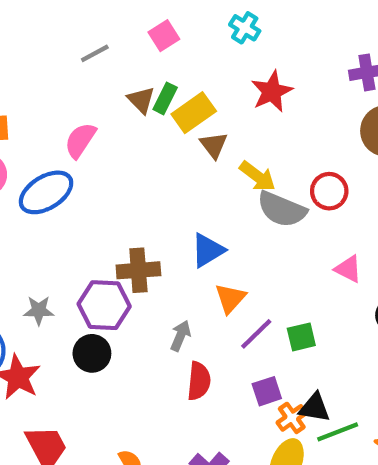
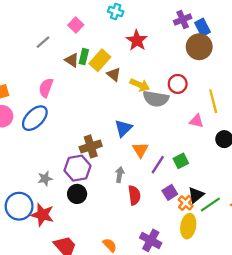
black triangle: (315, 408) -> (196, 195), turned -36

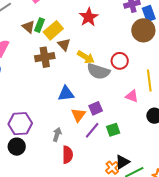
blue triangle: (123, 128) -> (66, 94), turned 30
brown cross: (91, 146) -> (45, 57), moved
purple square: (170, 192) -> (96, 108), moved

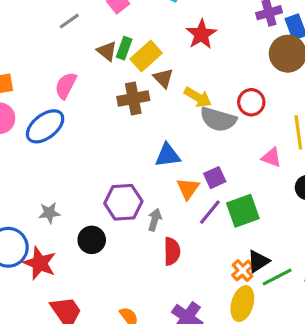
purple hexagon: (20, 124) -> (123, 202), moved
green square: (113, 130) -> (243, 211), size x1.5

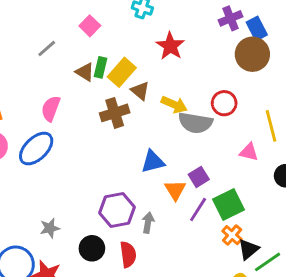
red semicircle: (172, 251) -> (128, 254), moved
orange cross: (243, 271) -> (232, 235), moved

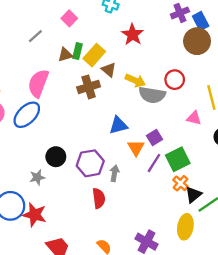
brown triangle: (85, 72) -> (65, 55), turned -49
pink semicircle: (51, 109) -> (38, 83), size x1.4
black circle: (92, 248) -> (56, 157), moved

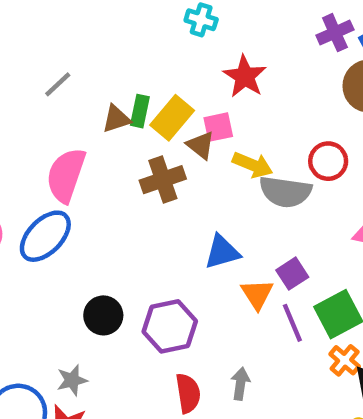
pink square: (69, 18) -> (218, 127), moved, turned 35
purple line: (154, 163) -> (292, 323), turned -54
gray arrow: (114, 173) -> (240, 384), moved
gray star: (37, 177) -> (72, 380), moved

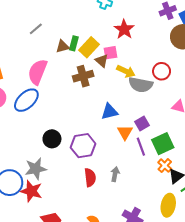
gray star: (72, 380) -> (36, 169), size x1.5

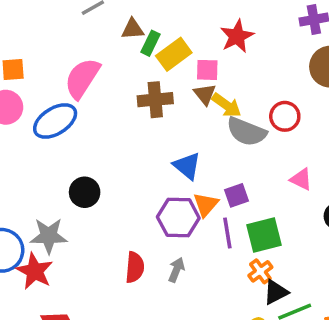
brown triangle: (63, 46) -> (133, 29), moved
brown triangle: (102, 61) -> (205, 94), moved
blue triangle: (109, 112) -> (187, 166), turned 42
purple hexagon: (83, 146) -> (178, 218), moved

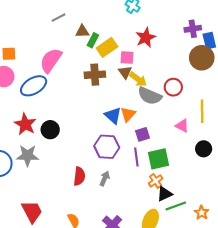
orange triangle: (206, 205) -> (128, 114), moved
red star: (35, 271) -> (25, 124), moved

